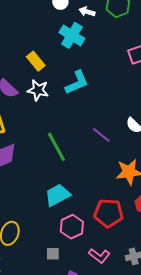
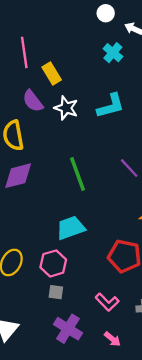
cyan cross: (72, 35) -> (113, 53), size x0.7
yellow rectangle: (36, 61) -> (52, 73), moved
pink hexagon: (72, 227) -> (53, 263), moved

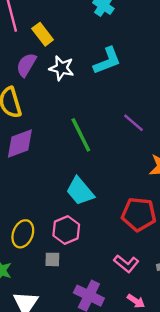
purple semicircle: (33, 101) -> (26, 65), turned 75
cyan trapezoid: (71, 228) -> (80, 191), turned -104
gray square: (56, 292) -> (52, 259), moved

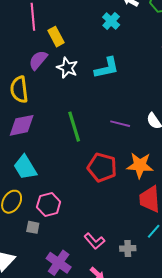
purple line: (134, 123) -> (120, 124), turned -36
cyan trapezoid: (80, 191) -> (25, 167), moved
red pentagon: (139, 214) -> (102, 167), moved

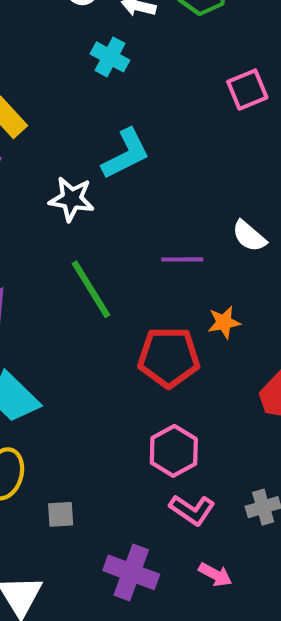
white star: (67, 68) -> (72, 199), moved
orange star: (140, 165) -> (224, 322), moved, size x0.6
pink hexagon: (49, 204) -> (174, 451), moved

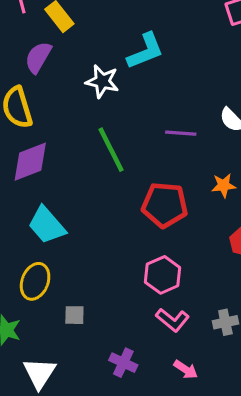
orange star: (224, 322) -> (224, 185), moved
purple cross: (131, 572) -> (123, 363), size x0.7

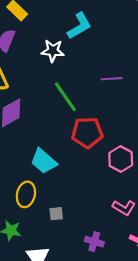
red pentagon: (165, 205) -> (87, 133), moved
cyan trapezoid: (47, 225) -> (44, 161), moved
pink hexagon: (163, 275) -> (121, 159), moved

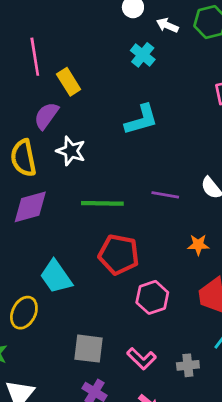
white star: (53, 51) -> (71, 151), moved
green line: (65, 97) -> (102, 203), turned -68
gray square: (56, 214) -> (89, 349), moved, size x1.6

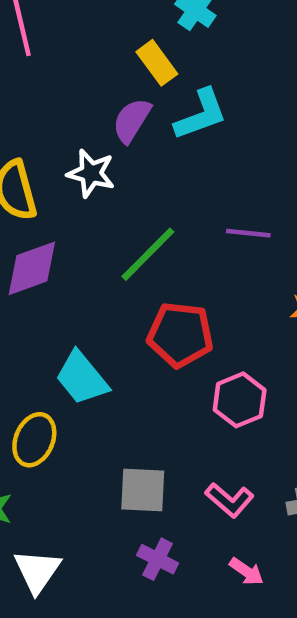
yellow rectangle: (69, 82) -> (157, 63), moved
purple semicircle: (46, 116) -> (132, 120), moved
green line: (102, 203) -> (148, 254), turned -42

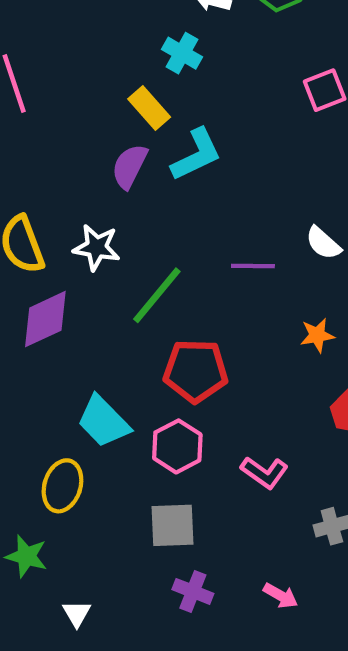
white star: (91, 173) -> (97, 247), moved
pink hexagon: (240, 400) -> (177, 446), moved
pink L-shape: (229, 500) -> (264, 472), moved
white triangle: (37, 571) -> (77, 614), size x0.6

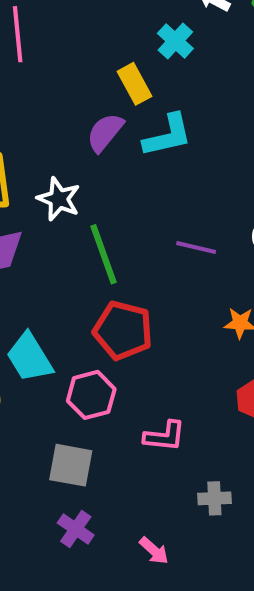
green line: (157, 295) -> (104, 254), turned -72
pink L-shape: (264, 472) -> (165, 436), turned -42

